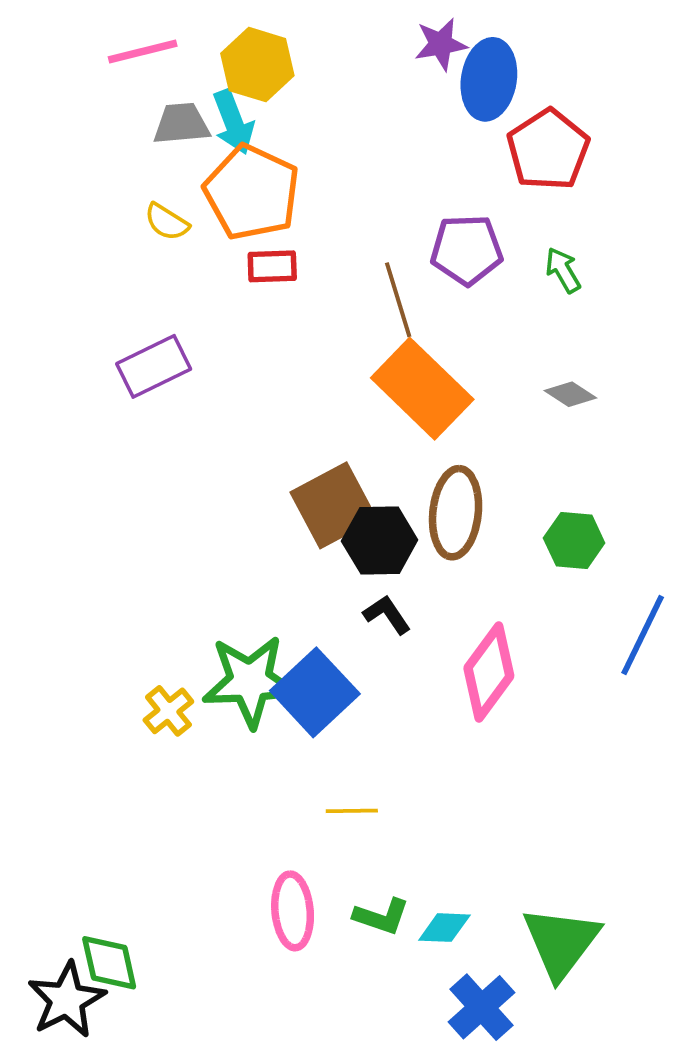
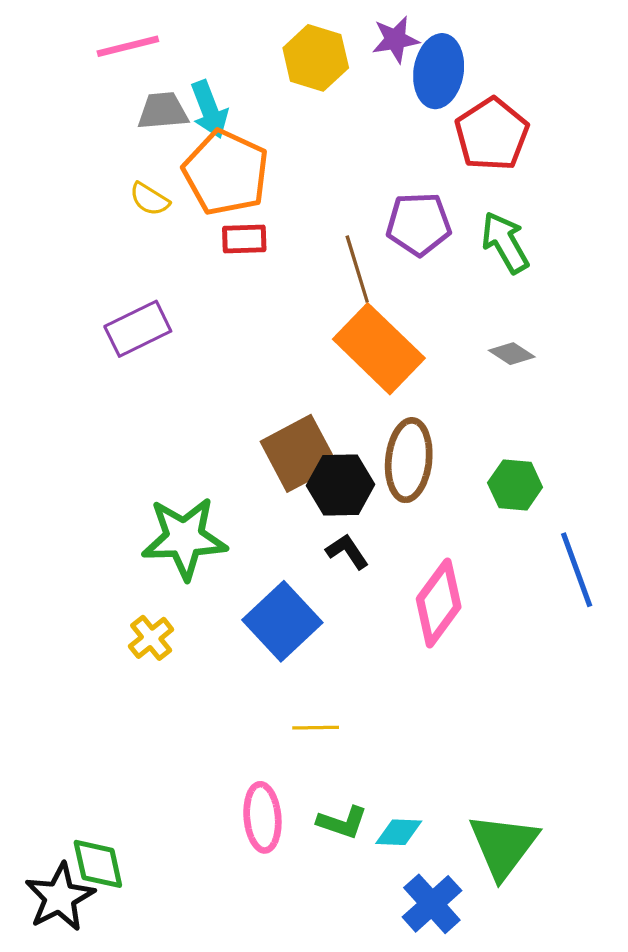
yellow hexagon: (257, 65) -> (316, 58), moved
green arrow: (563, 270) -> (505, 242), size x1.5
blue line: (643, 635) -> (577, 570), turned -46
green star: (250, 681) -> (184, 538), moved

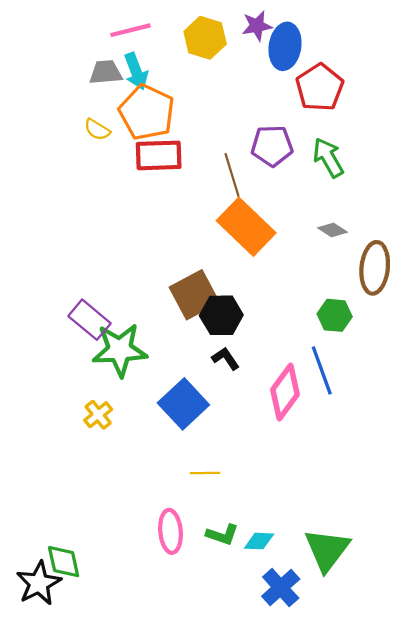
pink line: (128, 46) -> (131, 30), moved
red rectangle: (244, 239) -> (159, 155), size x1.6
purple rectangle: (138, 329) -> (89, 320), moved, turned 66
brown ellipse: (409, 460) -> (375, 268), moved
blue line: (577, 570) -> (322, 370), moved

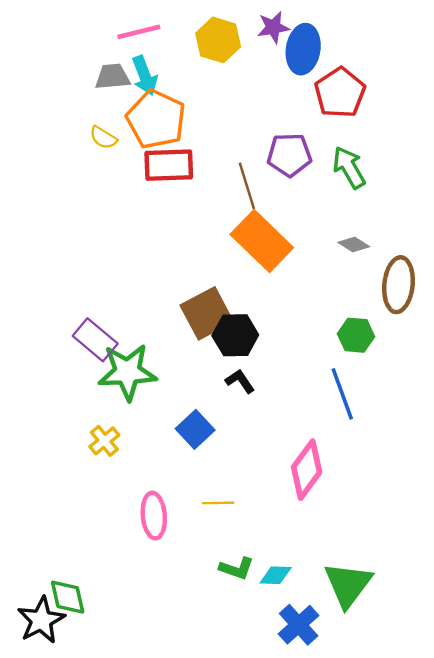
pink diamond: (285, 392) -> (307, 470), moved
blue square: (183, 404) -> (195, 429), size x0.7
pink ellipse: (171, 531) -> (154, 516), moved

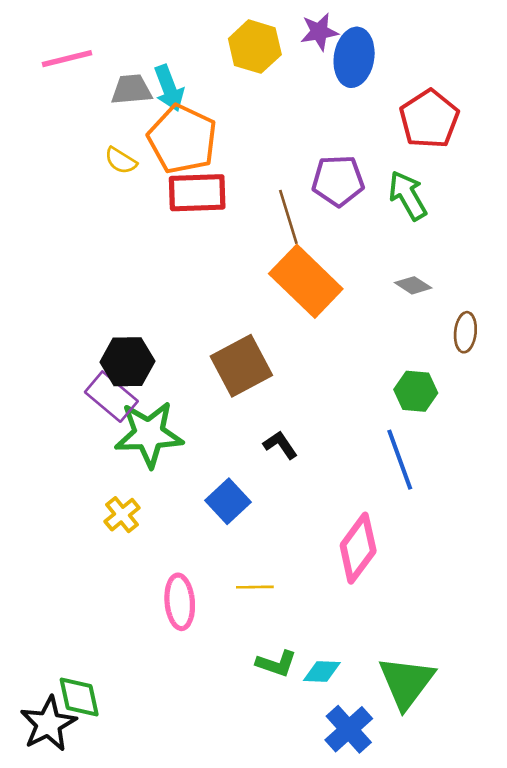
pink line: (139, 32) -> (67, 59), moved
red pentagon: (340, 93) -> (429, 119), moved
brown ellipse: (398, 285) -> (465, 332), size x0.6
black hexagon: (235, 335) -> (127, 362), moved

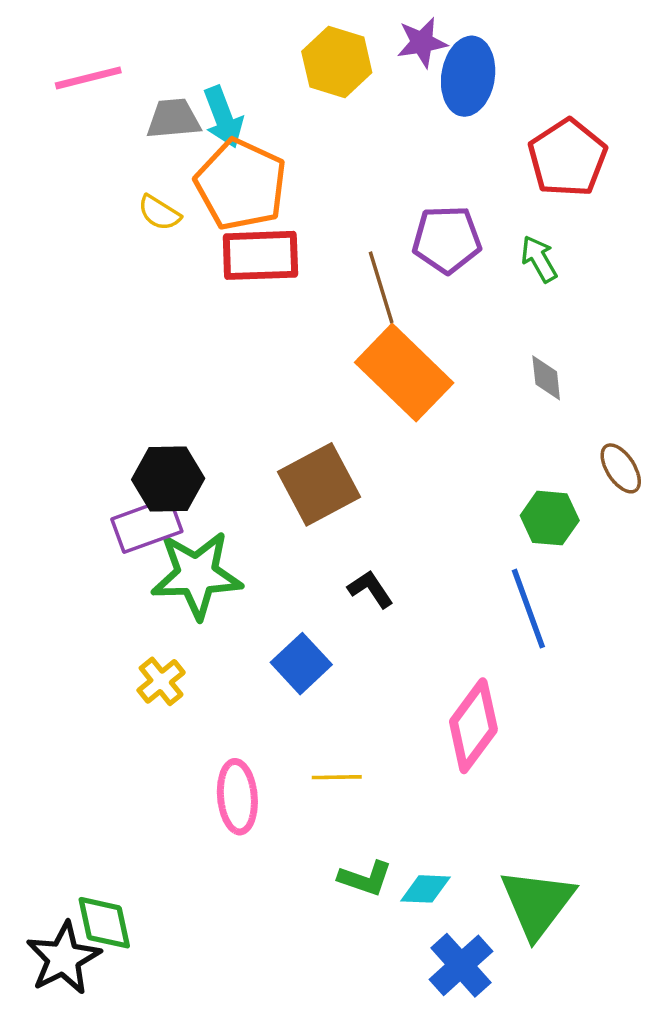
green arrow: (408, 195) -> (539, 259), size x0.7
gray diamond: (413, 285) -> (546, 378), turned 51
brown ellipse: (465, 332) -> (621, 468), moved, turned -39
purple rectangle: (111, 397) -> (147, 525), turned -60

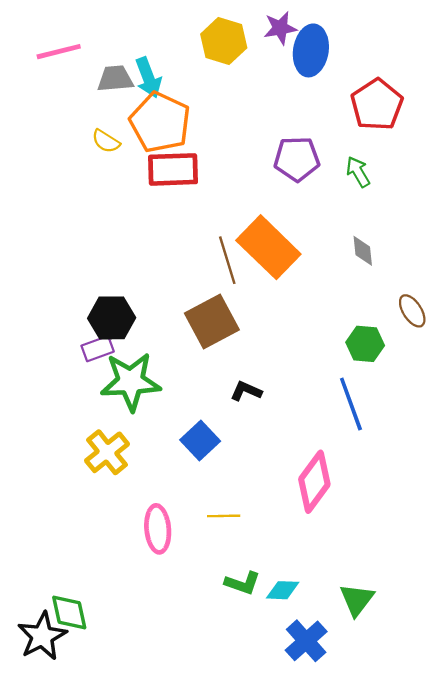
brown line: (381, 287) -> (227, 260), moved
purple rectangle: (147, 525) -> (98, 349), size x0.7
black L-shape: (370, 589) -> (246, 391), turned -32
yellow cross: (161, 681) -> (107, 452), size x1.4
green triangle: (537, 903) -> (357, 600), size x0.7

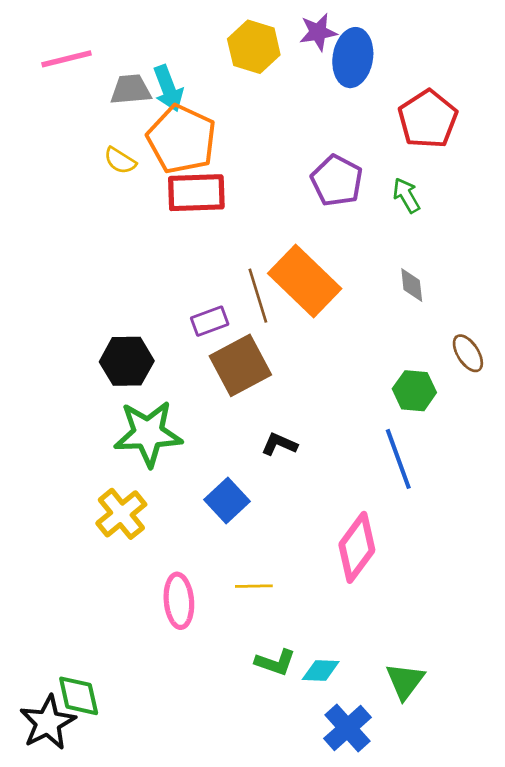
purple pentagon: (297, 159) -> (337, 181), turned 30
purple rectangle: (98, 349) -> (210, 321), moved

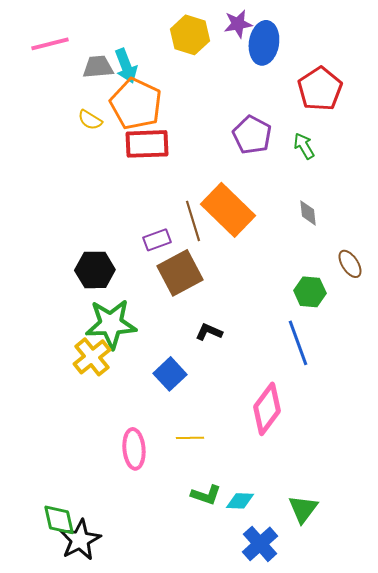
yellow cross: (121, 514) -> (92, 357), moved
black star: (48, 723) -> (80, 540), moved

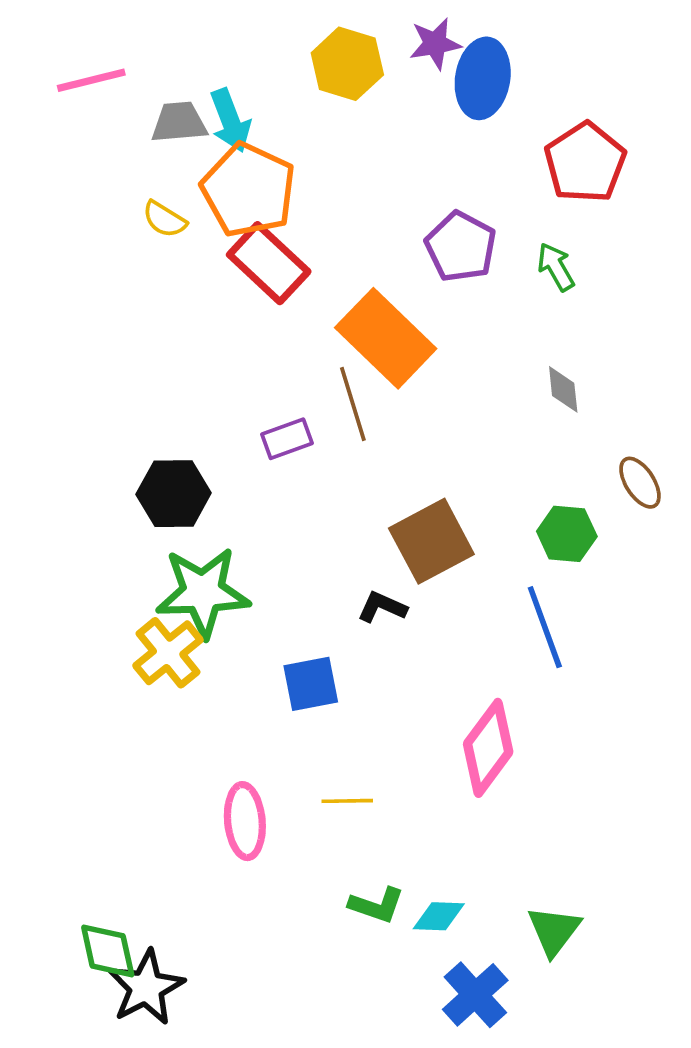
red rectangle: (147, 144) -> (269, 263), turned 45
orange rectangle: (228, 210) -> (386, 338), moved
brown square: (180, 273) -> (431, 541), moved
blue square: (170, 374) -> (311, 684), turned 32

